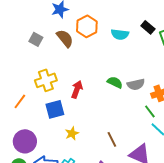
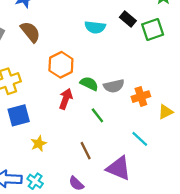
orange hexagon: (87, 26) -> (61, 65), moved
red arrow: (77, 89) -> (66, 99), moved
green line: (150, 111) -> (97, 115), moved

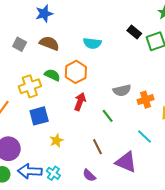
cyan semicircle: (95, 27) -> (92, 43), moved
brown semicircle: (30, 32) -> (49, 43), turned -30
green semicircle: (89, 84) -> (52, 75), moved

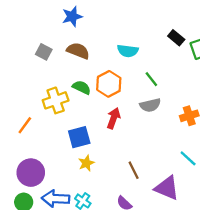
gray semicircle: (122, 90) -> (150, 105), moved
blue square: (39, 116) -> (79, 137), moved
green line: (108, 116) -> (151, 79), moved

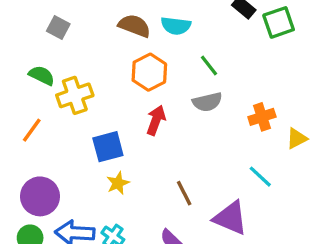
brown semicircle: (78, 51) -> (134, 26), moved
green semicircle: (82, 87) -> (42, 75), moved

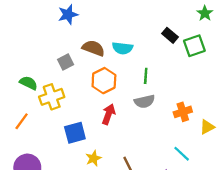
gray square: (58, 27) -> (66, 62), moved, turned 35
green line: (209, 66) -> (146, 76), turned 42
yellow star: (118, 183) -> (93, 158), moved

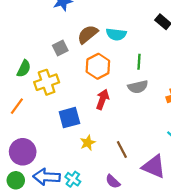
brown semicircle: (93, 48) -> (88, 34), turned -60
green semicircle: (28, 83) -> (24, 69), turned 90

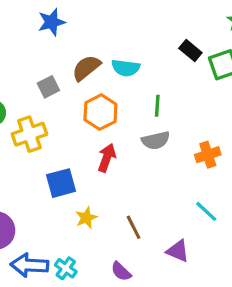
purple triangle: (154, 167) -> (178, 251), size x0.7

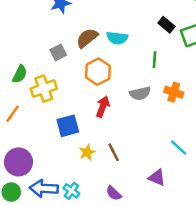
green line: (157, 106) -> (154, 60), moved
orange cross: (208, 155) -> (174, 92), moved, turned 36
brown line: (134, 227) -> (114, 152), moved

